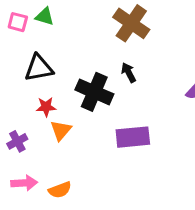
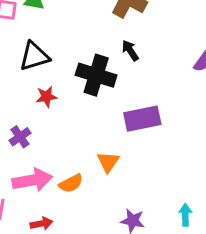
orange triangle: (61, 130) -> (108, 162), moved
pink arrow: (24, 183) -> (32, 180), size x1.4

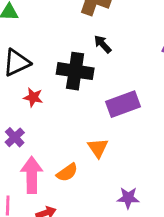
red star: (46, 97) -> (33, 97), turned 30
pink arrow: (32, 180) -> (32, 175), turned -72

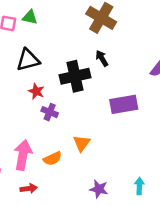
black cross: (75, 71) -> (75, 76), turned -32
purple rectangle: (123, 104) -> (124, 104), moved
purple cross: (15, 137) -> (50, 112), moved, turned -35

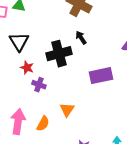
black triangle: (28, 60) -> (19, 42), turned -45
orange semicircle: (52, 159) -> (43, 124), turned -35

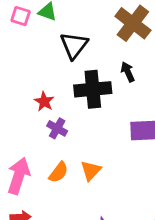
black triangle: (19, 42) -> (74, 45), moved
orange semicircle: (43, 124) -> (58, 172), moved

